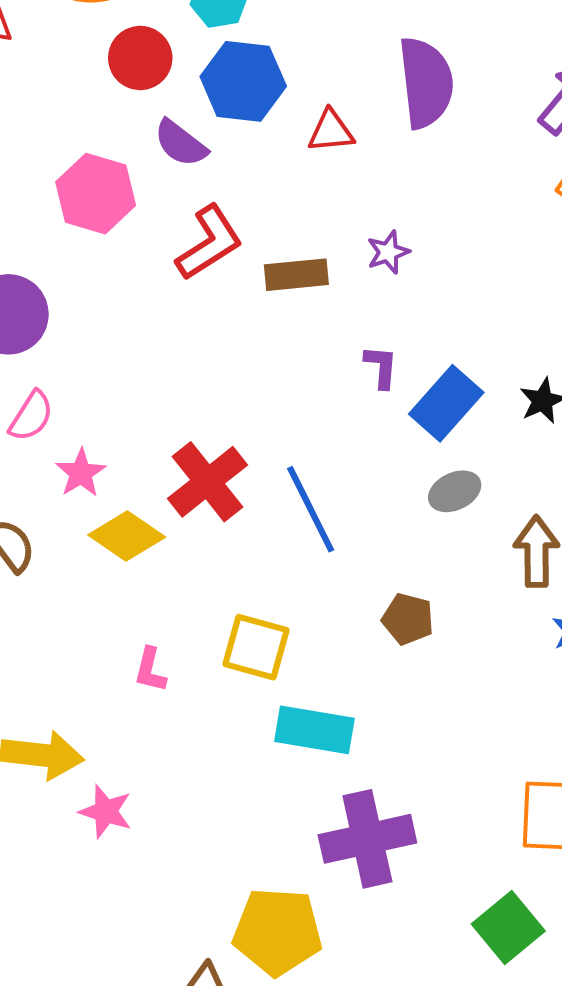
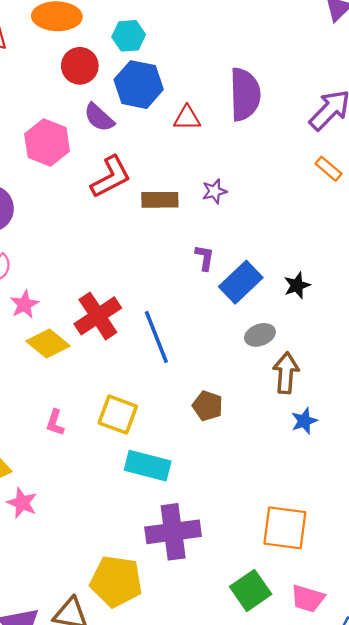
gray ellipse: (455, 491) -> (260, 335), moved

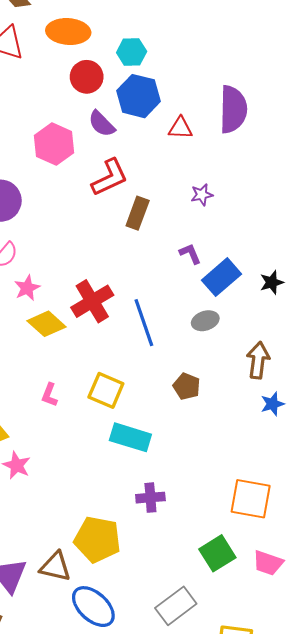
brown rectangle: (160, 200) -> (138, 213), moved, turned -72
purple L-shape: (205, 258) -> (190, 254), turned -35
gray ellipse: (260, 335) -> (205, 321), moved
purple cross: (173, 532) -> (150, 498), size x0.6

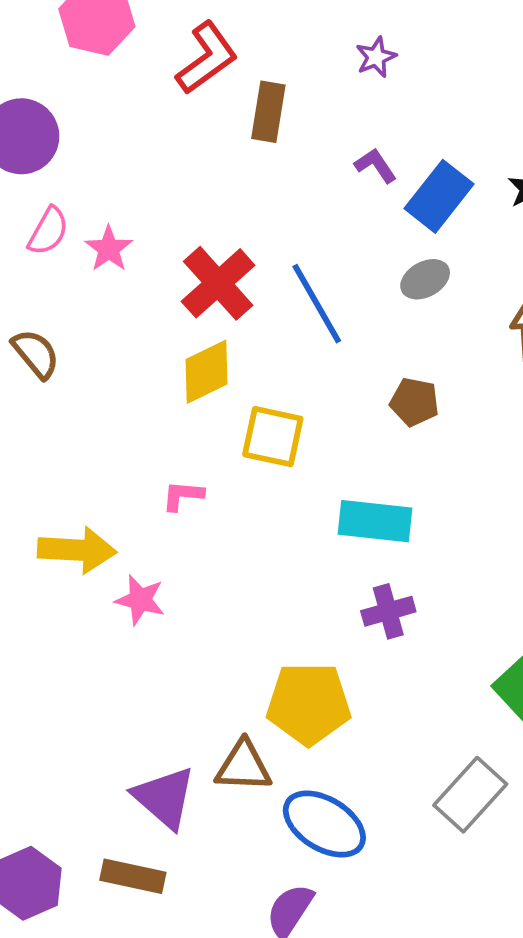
pink star: (27, 288) -> (109, 249), moved
yellow diamond: (47, 324) -> (207, 372), moved, turned -57
pink L-shape: (49, 395) -> (183, 495), moved, turned 85
cyan rectangle: (130, 437) -> (375, 521), moved

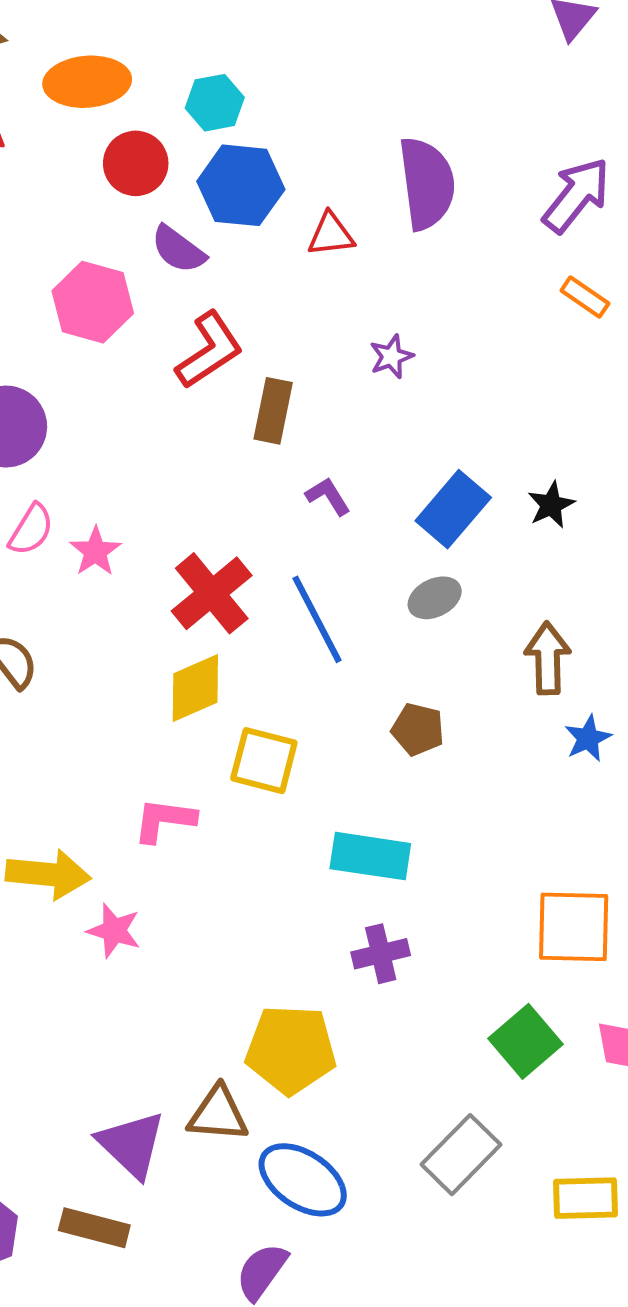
purple L-shape: (376, 166) -> (328, 496), moved
pink L-shape: (183, 495) -> (164, 820), size x1.4

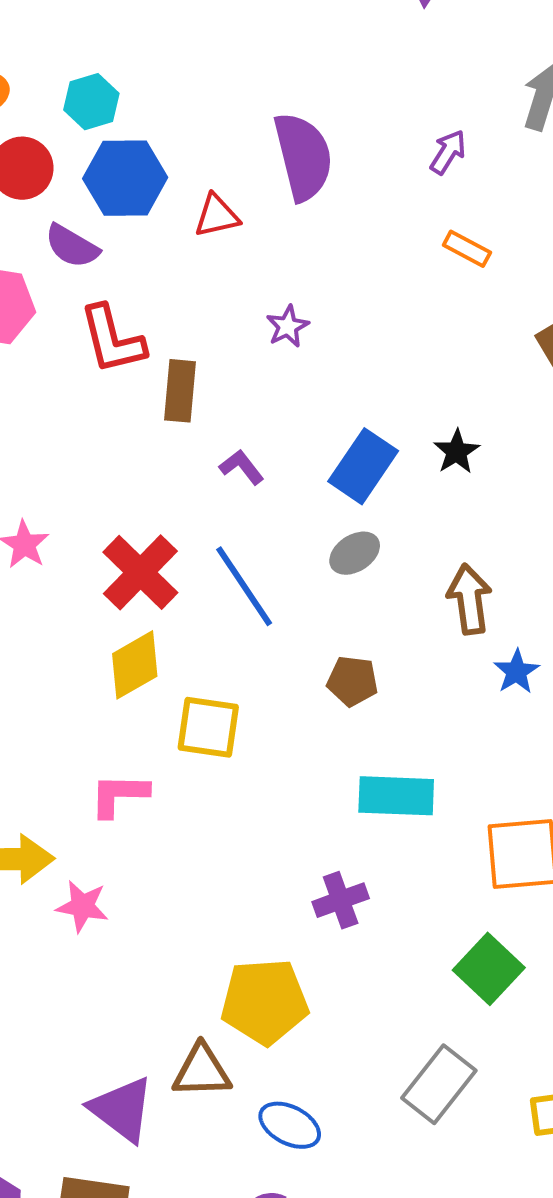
purple arrow: (576, 195) -> (448, 152), size x0.6
red L-shape: (209, 350) -> (112, 340), turned 116
cyan rectangle: (370, 856) -> (396, 796), moved
blue ellipse: (303, 1180) -> (290, 1125), size x0.7

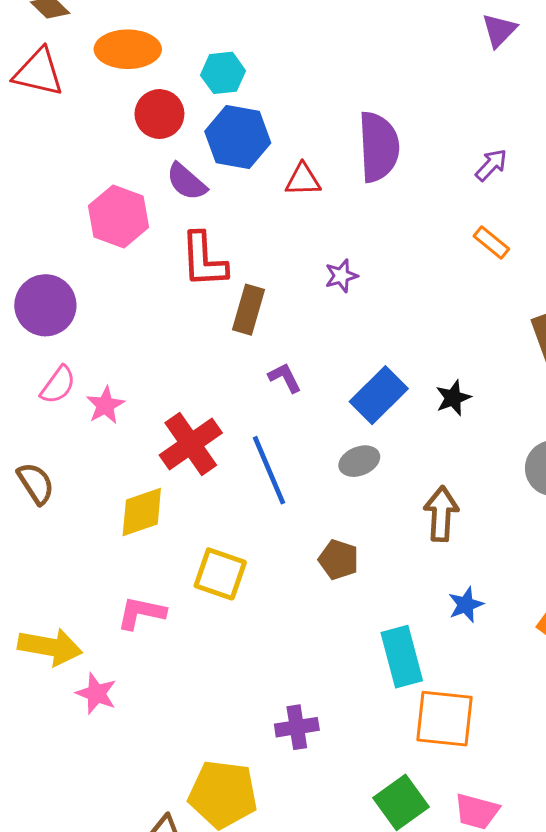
yellow diamond: (135, 665) -> (142, 512), moved
blue star: (516, 672) -> (466, 605), moved
cyan rectangle: (396, 796) -> (402, 657), moved, turned 62

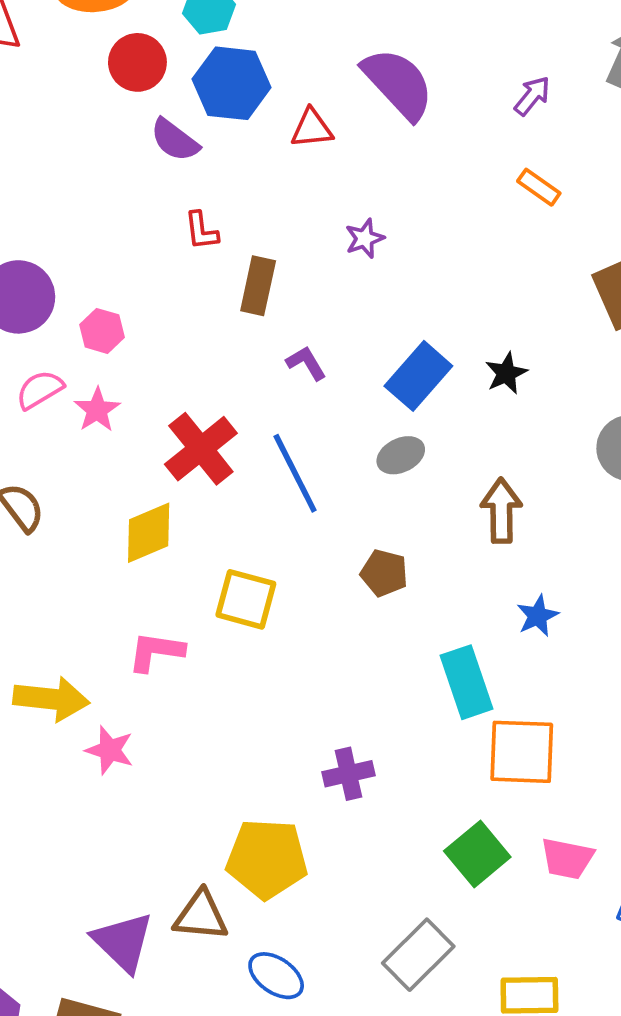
purple semicircle: (379, 147) -> (398, 84), turned -36
pink hexagon: (118, 216) -> (102, 331), moved, size x0.6
red L-shape: (204, 260) -> (201, 231), size x0.6
pink semicircle: (58, 385) -> (40, 390), turned -153

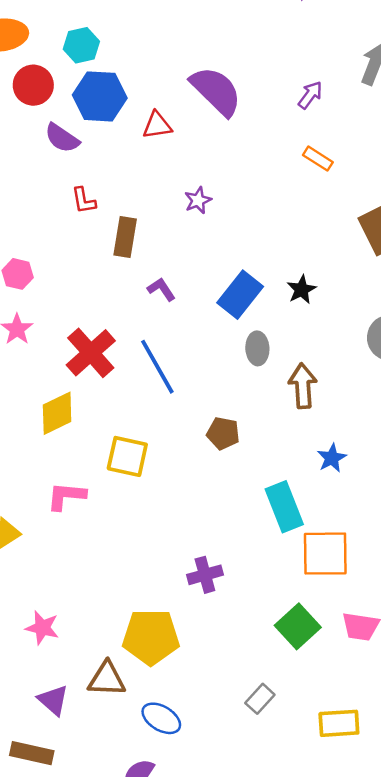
gray ellipse: (401, 455) -> (257, 348), moved, turned -64
pink star: (110, 750) -> (42, 628), moved
purple triangle: (123, 942) -> (53, 700), size x0.7
gray rectangle: (418, 955) -> (260, 699), size x0.6

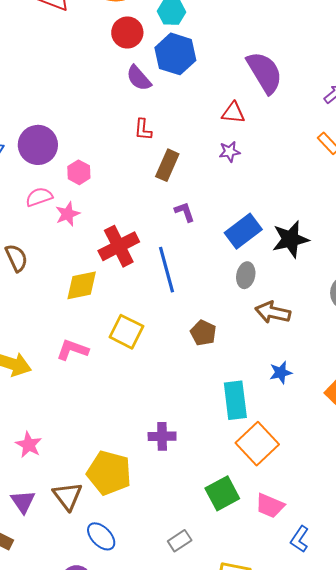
red triangle: (157, 125) -> (233, 113), moved
black star: (301, 290) -> (291, 239), size x1.6
brown arrow: (303, 386) -> (273, 312), turned -88
orange square: (325, 554) -> (257, 444), turned 33
brown triangle: (107, 679) -> (68, 496), turned 36

